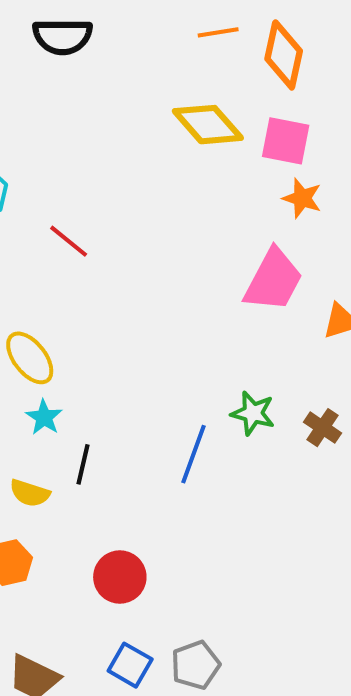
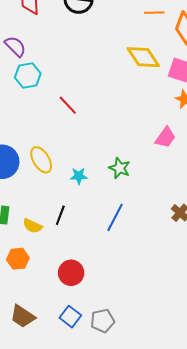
pink trapezoid: (273, 280) -> (165, 137), size x0.7
green star: (253, 413) -> (120, 168), moved
cyan star: (44, 417) -> (79, 176), moved, turned 30

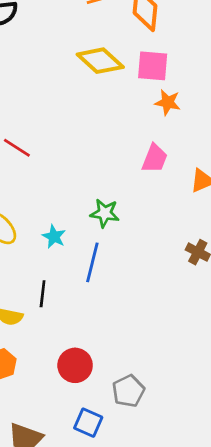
cyan star: (79, 176) -> (54, 237), turned -30
blue line: (115, 217) -> (92, 262), moved
gray pentagon: (103, 321) -> (128, 391), moved

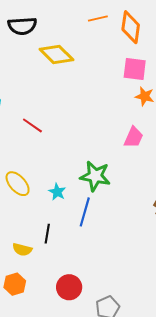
yellow diamond: (100, 61) -> (56, 55), moved
green star: (105, 213) -> (95, 176), size x1.4

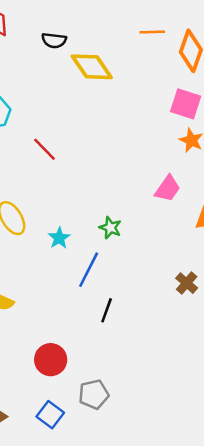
black semicircle: (22, 26) -> (54, 40), moved, size x0.7
green star: (95, 176) -> (110, 228), size x0.6
black line: (47, 234) -> (107, 310), moved

